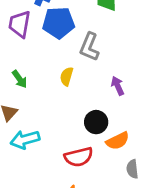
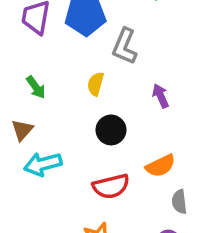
black circle: (96, 122) -> (111, 130), moved

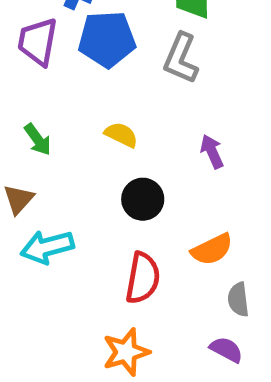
gray L-shape: (125, 46) -> (181, 58), moved
yellow semicircle: (96, 84) -> (121, 135), turned 100
red semicircle: (111, 186) -> (143, 278), turned -66

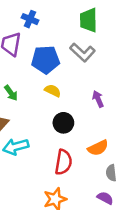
blue pentagon: (107, 39) -> (46, 60), moved
gray L-shape: (181, 58) -> (83, 52), turned -70

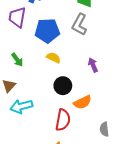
gray L-shape: (83, 52) -> (79, 24), turned 75
orange semicircle: (98, 148) -> (83, 102), moved

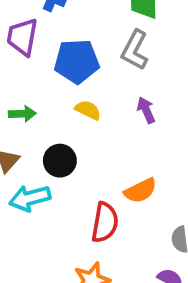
green arrow: (17, 60) -> (22, 114), turned -56
purple arrow: (93, 65) -> (146, 110), moved
black circle: (63, 86) -> (60, 161), moved

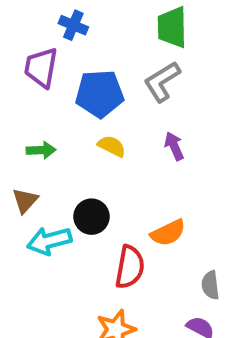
gray L-shape: (135, 50) -> (162, 82), turned 30
black circle: (60, 161) -> (91, 217), moved

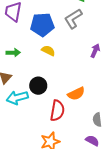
purple arrow: (174, 146) -> (95, 51), moved, turned 48

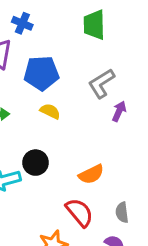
gray L-shape: (73, 19) -> (101, 83), moved
red semicircle: (57, 111) -> (79, 212), moved, turned -50

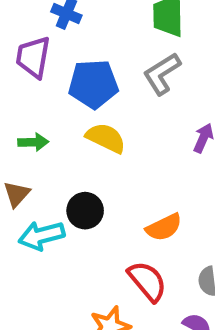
gray L-shape: (101, 83) -> (162, 74), moved
yellow semicircle: (50, 111) -> (106, 138), size x1.4

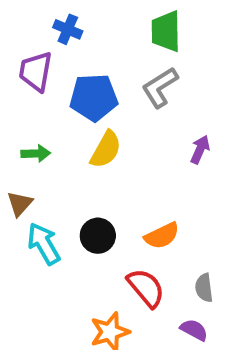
yellow semicircle: (106, 138) -> (106, 150), turned 93
black circle: (85, 211) -> (98, 236), moved
cyan arrow: (42, 236) -> (44, 244), turned 75

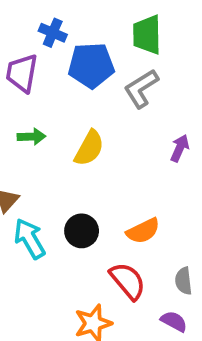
blue pentagon: (94, 97) -> (91, 65), moved
green arrow: (36, 154) -> (32, 137), moved

